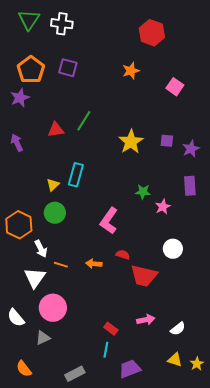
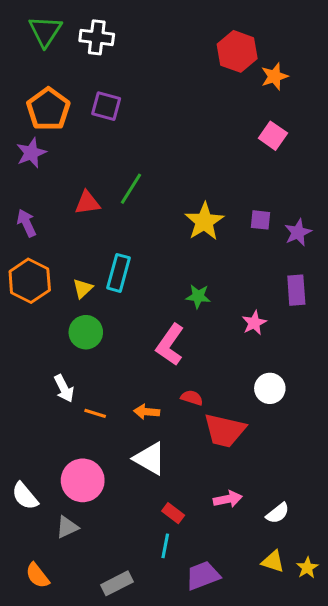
orange star: (131, 71) -> (275, 76), moved
green star: (143, 192) -> (198, 296), moved
orange hexagon: (19, 225) -> (30, 281), moved
white triangle: (35, 278) -> (150, 459), moved, turned -35

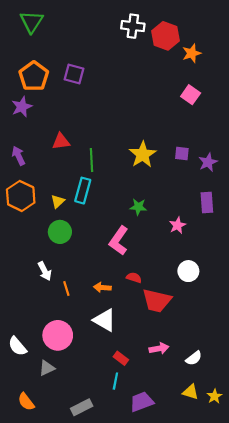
white cross: (97, 37) -> (133, 26), moved
green line: (131, 189) -> (91, 160), moved, turned -35
orange line: (95, 413) -> (66, 289), turned 56

